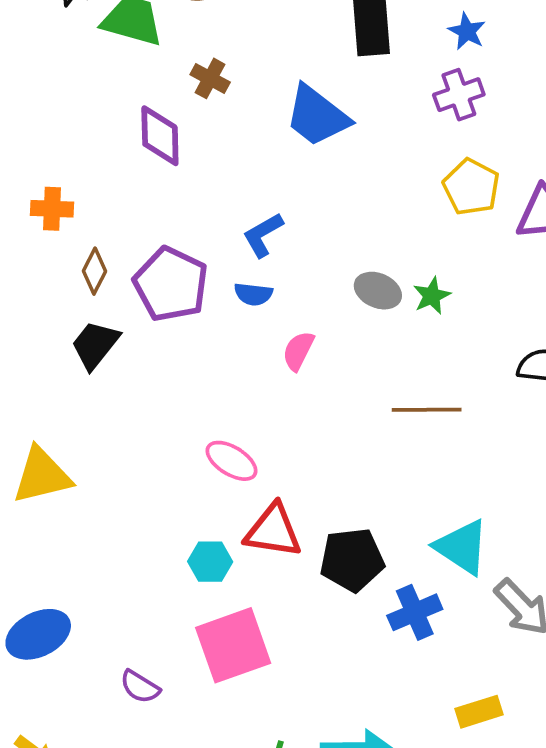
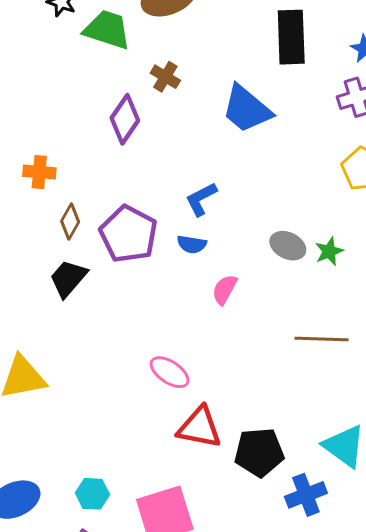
purple diamond: (160, 136) -> (125, 119), turned 33
cyan hexagon: (210, 562) -> (92, 494), moved

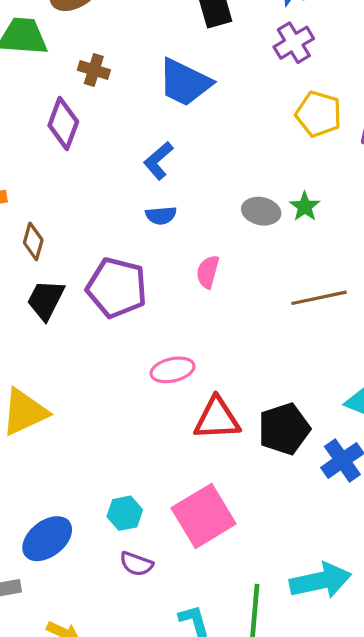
blue L-shape: (201, 199) -> (158, 161), moved
purple pentagon: (128, 234) -> (117, 288), moved
blue semicircle: (192, 244) -> (161, 215), moved
pink ellipse: (169, 372) -> (173, 370), turned -33

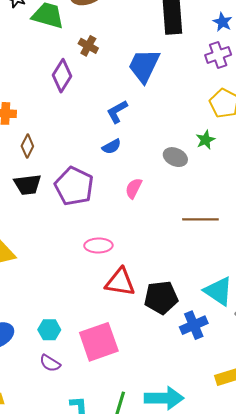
blue trapezoid: (185, 82) -> (144, 66), turned 78
green star: (305, 207) -> (205, 140), moved
blue semicircle: (161, 215) -> (112, 147), turned -36
black trapezoid: (46, 300) -> (28, 185), turned -136

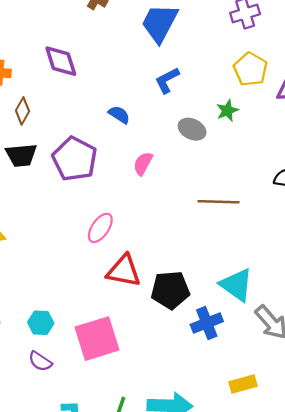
purple diamond: (62, 76) -> (61, 61), moved, turned -52
blue L-shape: (117, 112) -> (167, 80), moved
blue semicircle: (112, 147) -> (119, 115), turned -120
pink ellipse: (98, 246) -> (100, 228), turned -56

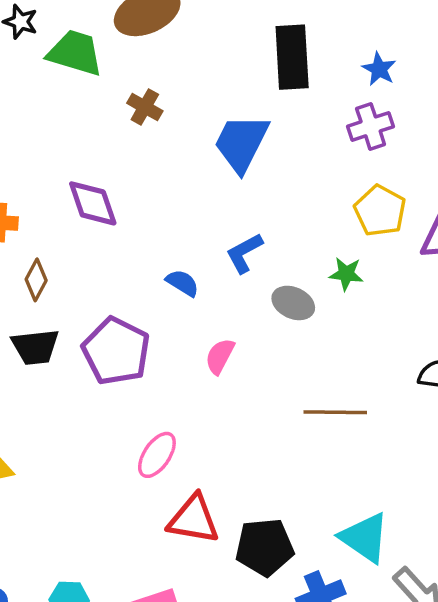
blue L-shape: (167, 80) -> (244, 253), moved
green star: (227, 111) -> (346, 274), turned 30

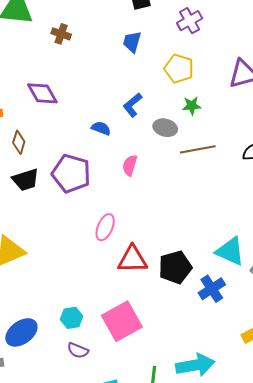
blue trapezoid: (241, 143) -> (132, 42), moved, size x0.6
yellow pentagon: (380, 211) -> (179, 69), moved
brown line: (335, 412) -> (198, 149), moved

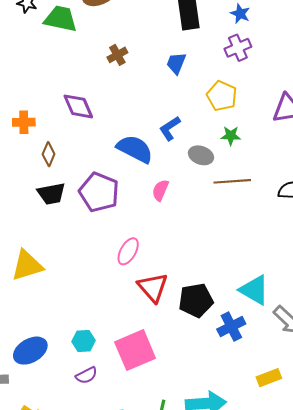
brown cross: (61, 34) -> (117, 55), moved, turned 36
blue semicircle: (101, 128) -> (135, 149), size x1.8
red triangle: (133, 259) -> (153, 287), turned 44
purple semicircle: (78, 350) -> (86, 375), turned -55

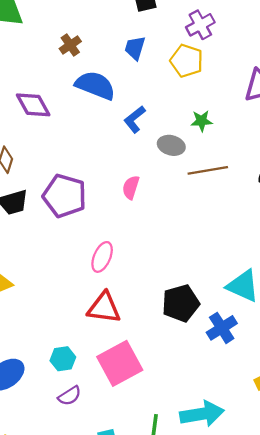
yellow pentagon: (222, 96) -> (187, 61), moved
blue semicircle: (135, 149) -> (95, 85), moved
red triangle: (153, 287) -> (104, 308), moved, turned -36

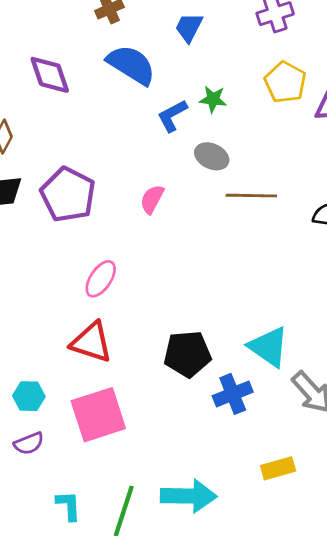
yellow pentagon: (187, 61) -> (285, 82), moved
green star: (202, 121) -> (213, 99), moved

